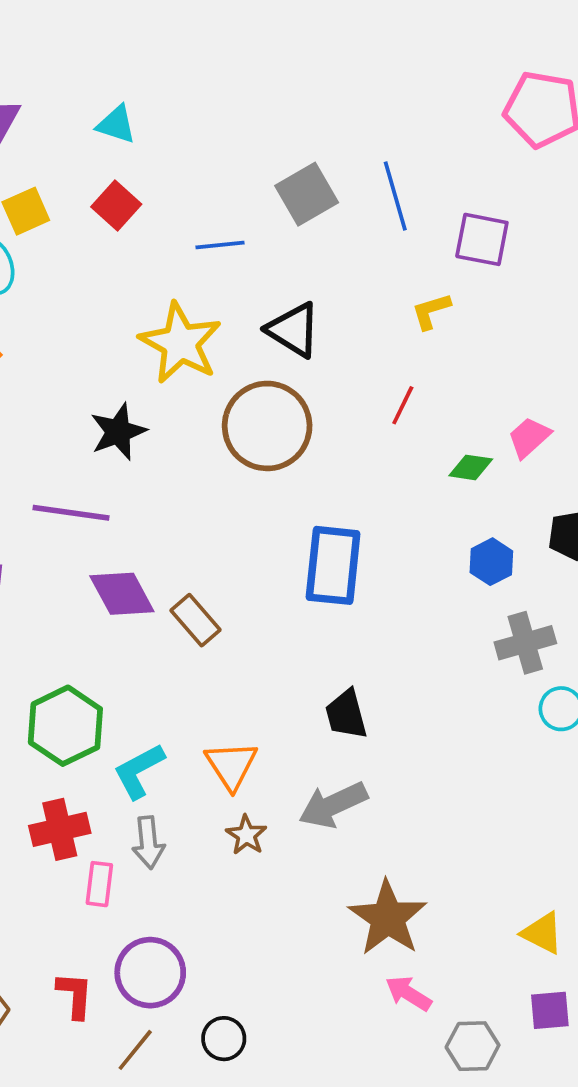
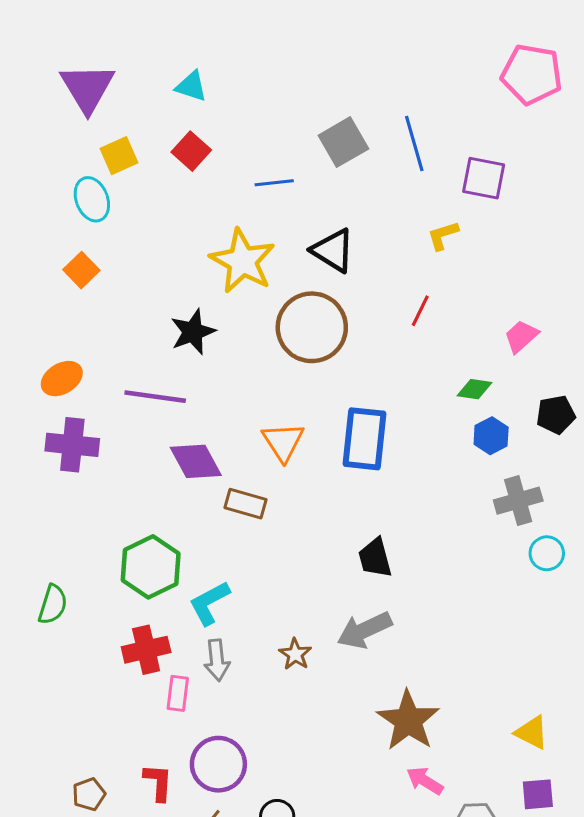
green diamond: (471, 467) -> (474, 389), moved
brown rectangle: (195, 620) -> (246, 504), moved, turned -33
orange triangle: (231, 765) -> (283, 442), moved

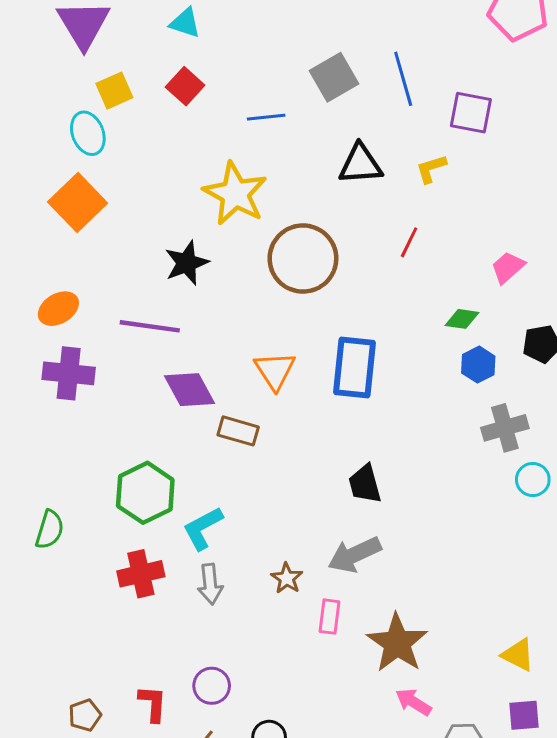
black triangle: (333, 251) -> (360, 164), moved, turned -36
orange square: (81, 270) -> (78, 203), size x1.6
pink rectangle: (178, 693) -> (329, 617), moved
purple circle: (218, 764) -> (212, 686), size x0.7

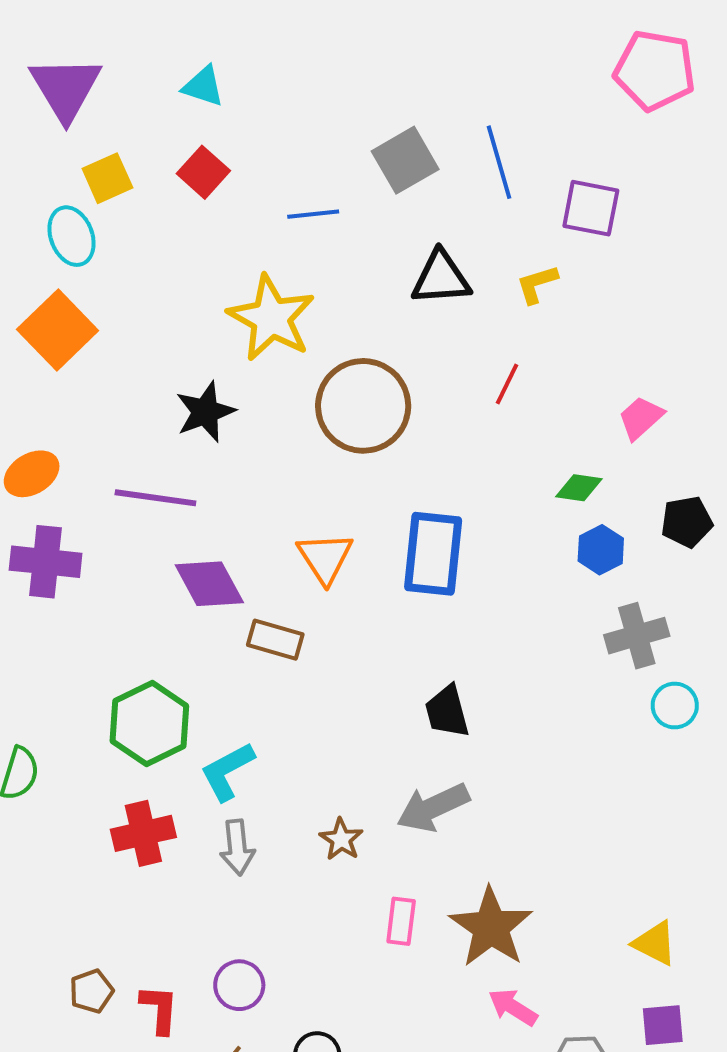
pink rectangle: (329, 617) -> (401, 921), moved
brown pentagon: (85, 715) -> (91, 991), moved

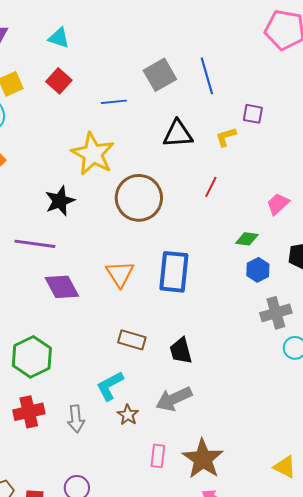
purple square: (591, 208) -> (253, 114), moved, size x0.7
brown rectangle: (275, 640) -> (132, 340), moved
cyan L-shape: (227, 771) -> (110, 386), moved

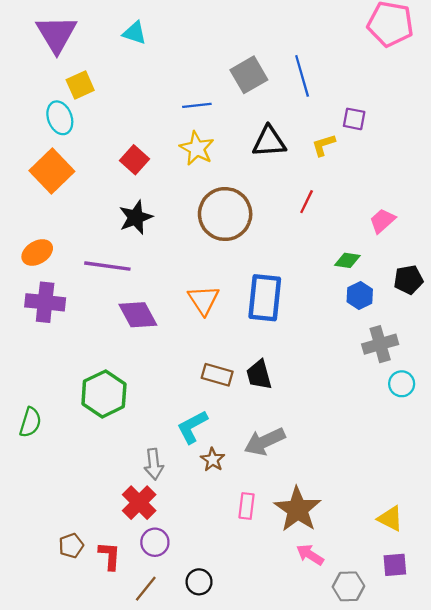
red square: (59, 81) -> (135, 160), moved
yellow star: (93, 154) -> (197, 148), moved, size x0.7
black trapezoid: (181, 351) -> (259, 375), moved
red cross: (29, 412) -> (139, 503), moved, turned -32

